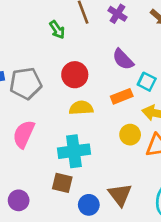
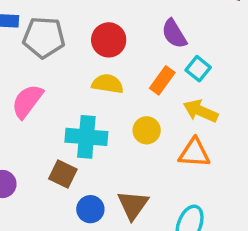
orange rectangle: (122, 96) -> (162, 80), turned -45
yellow circle: (130, 135) -> (147, 130), moved

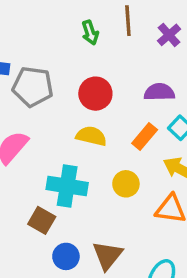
purple semicircle: (174, 34) -> (159, 92), turned 116

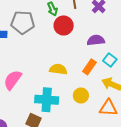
gray pentagon: (33, 87) -> (23, 22), moved
red circle: (95, 94) -> (64, 25), moved

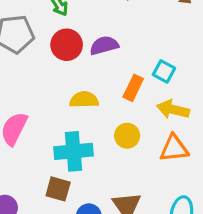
red circle: (64, 25) -> (67, 45), moved
purple semicircle: (96, 40) -> (104, 45), moved

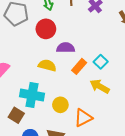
purple semicircle: (104, 45) -> (66, 48), moved
yellow circle: (127, 136) -> (60, 105), moved
orange triangle: (174, 148) -> (83, 118), moved, turned -36

